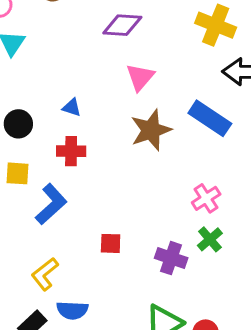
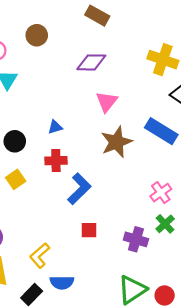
blue triangle: (72, 107) -> (55, 127), turned -32
yellow square: (17, 173) -> (16, 179), turned -36
blue L-shape: (51, 204) -> (79, 189), moved

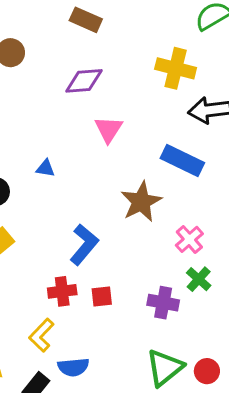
blue triangle: (55, 127) -> (45, 168), turned 32
brown star: (116, 142) -> (141, 202), moved
red cross: (56, 161) -> (62, 291), moved

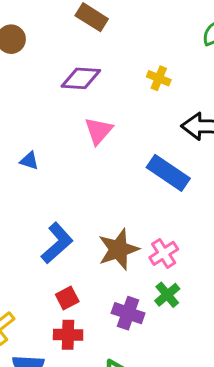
yellow cross: (176, 68) -> (159, 78), moved, size x0.6
brown star: (141, 202) -> (118, 249), moved
red cross: (62, 291) -> (68, 335), moved
red square: (102, 297) -> (67, 298), turned -30

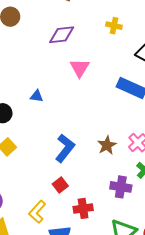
brown star: (118, 249) -> (107, 145), size x0.7
red square: (67, 298) -> (60, 185), moved

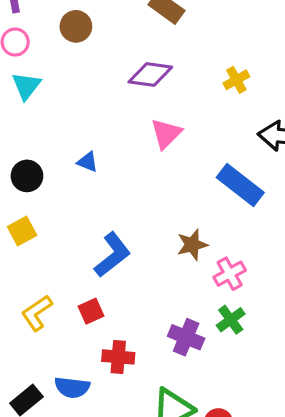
yellow cross: (114, 26) -> (236, 80), turned 35
brown star: (107, 145) -> (192, 245), moved
yellow L-shape: (37, 212) -> (37, 313), moved

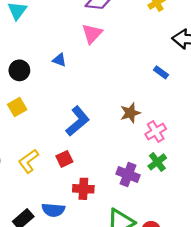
pink triangle: (166, 134) -> (92, 34), moved
blue rectangle: (240, 185) -> (161, 72), size x0.5

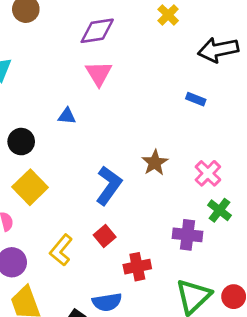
yellow square: (17, 107) -> (30, 187), size x1.4
brown star: (130, 113) -> (155, 163), moved

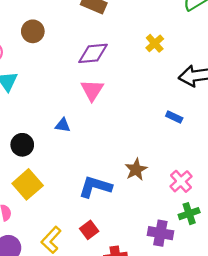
blue L-shape: (109, 185) -> (95, 187), turned -112
green cross: (219, 210) -> (189, 214), turned 30

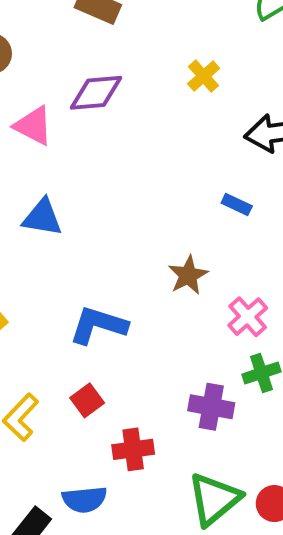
pink triangle: (92, 90) -> (33, 126), moved, turned -35
blue triangle: (63, 125) -> (42, 217), size x1.5
brown star: (136, 169) -> (188, 275), moved

